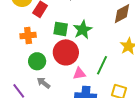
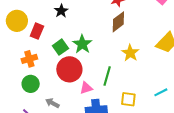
green square: (61, 29) -> (60, 47), turned -35
green circle: (37, 61) -> (31, 84), moved

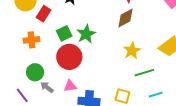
green line: (107, 76) -> (144, 73), moved, turned 48
green circle: (31, 84) -> (35, 72), moved
pink triangle: (86, 88) -> (70, 86), moved

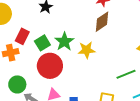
red rectangle: (44, 14) -> (22, 36), moved
yellow star: (132, 51) -> (87, 50), moved, turned 30

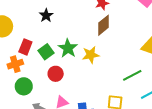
red circle: (50, 66) -> (56, 74), size x0.6
green circle: (17, 84) -> (24, 86), moved

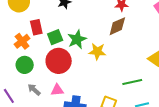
red rectangle: (25, 47) -> (36, 27), turned -49
orange cross: (15, 64) -> (22, 41), turned -35
red circle: (56, 74) -> (59, 61), size x1.6

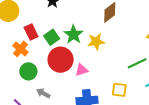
pink triangle: (57, 90) -> (81, 70), moved

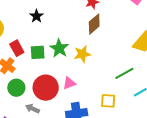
green square: (52, 37) -> (38, 52), turned 35
red circle: (61, 60) -> (46, 88), moved

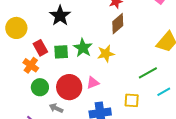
black star: (36, 16) -> (60, 16), size x1.5

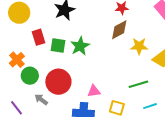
yellow star: (106, 54) -> (139, 46), moved
orange cross: (31, 65) -> (17, 60), moved
pink triangle: (93, 83) -> (94, 91), moved

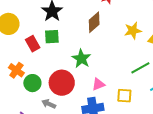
brown diamond: (119, 30) -> (94, 22), moved
green square: (58, 46) -> (52, 37), moved
green star: (80, 46) -> (81, 59), moved

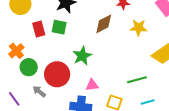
yellow star: (133, 31) -> (138, 28), moved

